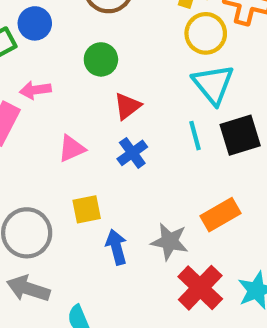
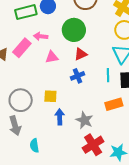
green circle: (101, 59) -> (74, 30), size x1.5
pink triangle: (72, 149) -> (52, 57), moved
orange rectangle: (220, 215) -> (114, 104), moved
gray arrow: (28, 289) -> (15, 126), turned -138

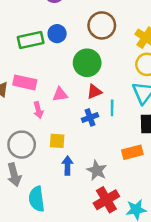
pink arrow: (41, 36) -> (38, 110), moved, turned -112
pink rectangle: (22, 48) -> (25, 82), turned 60
cyan line: (108, 75) -> (112, 108), moved
cyan semicircle: (34, 146) -> (37, 199), size x1.5

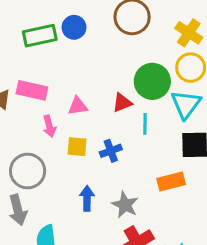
green circle: (87, 63) -> (152, 81), moved
blue cross: (90, 117) -> (111, 151), moved
yellow square: (57, 141) -> (77, 147), moved

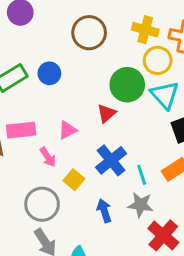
blue circle: (74, 27) -> (49, 73), moved
cyan line: (145, 124) -> (142, 175), moved
yellow square: (77, 147) -> (74, 180), moved, turned -36
blue cross: (111, 151) -> (111, 160), size x1.5

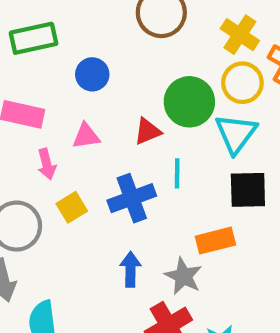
blue circle: (49, 73) -> (92, 74), moved
cyan line: (142, 175) -> (177, 173), moved
gray star: (140, 205) -> (183, 276), moved
blue arrow: (104, 211) -> (130, 269), moved

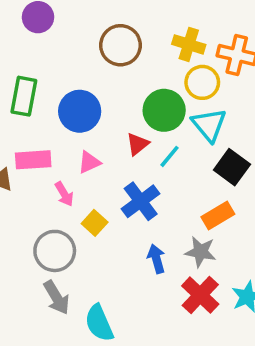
green rectangle: (33, 38) -> (24, 96), turned -51
blue circle: (92, 74) -> (80, 111), size x1.5
cyan line: (177, 173) -> (170, 156), moved, turned 55
black square: (248, 190) -> (232, 167), turned -36

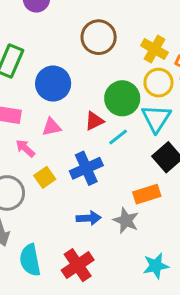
pink arrow: (64, 194) -> (25, 148), turned 150
blue arrow: (156, 259) -> (89, 218), turned 90
red cross: (200, 295) -> (78, 265), moved

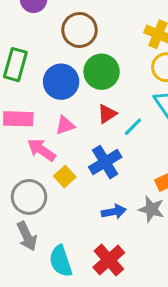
brown circle: (99, 37) -> (79, 30), moved
green circle: (122, 98) -> (102, 72), moved
pink arrow: (25, 148) -> (42, 150), size x1.4

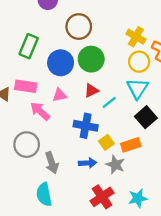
blue cross: (105, 162) -> (86, 126), turned 35
yellow square: (65, 177) -> (106, 142), moved
gray arrow: (27, 236) -> (52, 163), moved
red cross: (109, 260) -> (102, 197), moved

